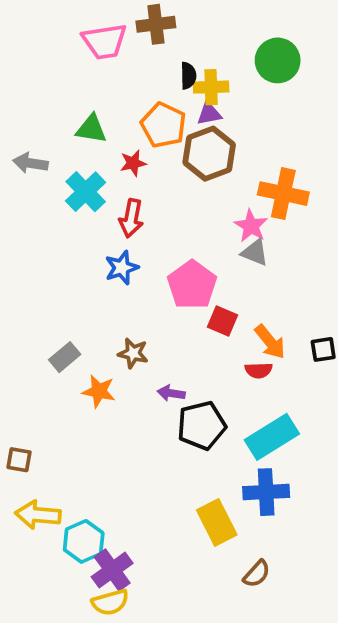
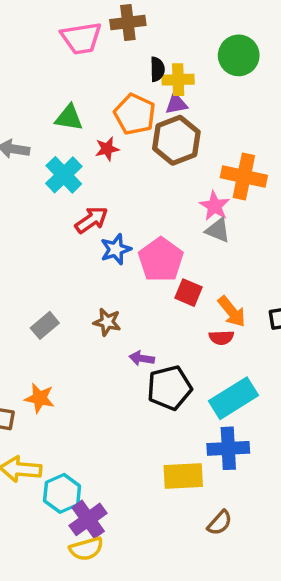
red arrow: (131, 218) -> (92, 220), moved, turned -136
blue star: (122, 268) -> (116, 249), moved
orange star: (99, 391) -> (40, 398), moved
yellow rectangle: (217, 522) -> (183, 476), turned -66

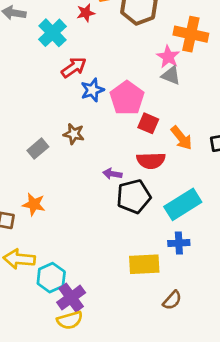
brown star: (107, 322) -> (74, 134), moved
red semicircle: (221, 338) -> (151, 161), moved, size x1.5
blue cross: (228, 448) -> (179, 243), size x0.7

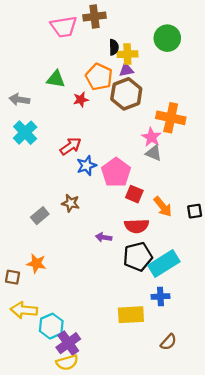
cyan cross: (52, 33) -> (25, 133), moved
black pentagon: (134, 196) -> (138, 257), moved
brown semicircle: (172, 300) -> (168, 342), moved

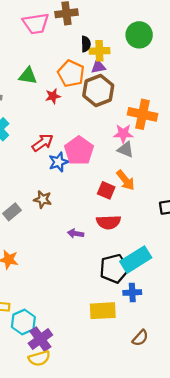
pink star: (151, 137) -> (123, 134), turned -30
pink pentagon: (116, 172) -> (79, 151), moved
orange arrow: (163, 207) -> (125, 180), moved
black pentagon: (138, 257) -> (114, 269), moved

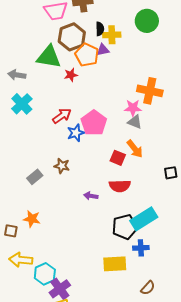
purple triangle: (98, 67) -> (103, 50), moved
green triangle: (28, 76) -> (49, 57), size x1.5
brown hexagon: (98, 90) -> (72, 37), moved

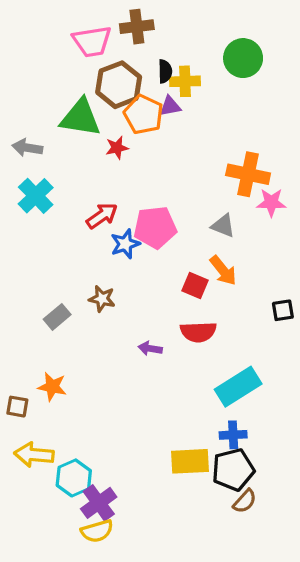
pink star: (133, 108) -> (271, 202), moved
pink pentagon: (94, 123) -> (155, 227), turned 30
black pentagon: (125, 227) -> (233, 470), moved

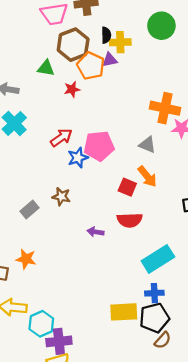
green triangle: (80, 118) -> (46, 68), size x0.6
purple cross: (99, 503) -> (59, 341), turned 30

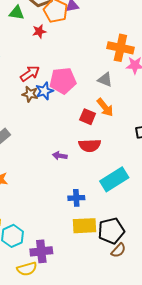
brown star: (61, 197) -> (30, 94), moved
blue cross: (154, 293) -> (76, 198), moved
purple cross: (59, 341) -> (41, 251), moved

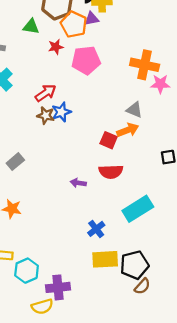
gray triangle: (105, 80) -> (134, 110), moved
pink pentagon: (63, 81) -> (86, 60), moved
orange arrow: (105, 107) -> (128, 130), turned -72
blue cross: (76, 198) -> (96, 229), turned -35

